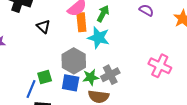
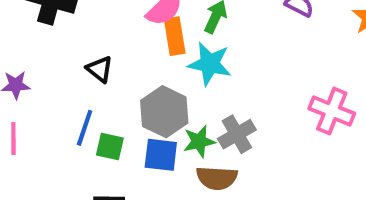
black triangle: (43, 26) -> (100, 69), moved
green square: (45, 77) -> (110, 146), turned 32
blue line: (31, 89) -> (85, 128), moved

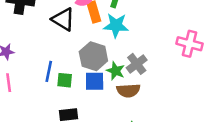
black triangle: (100, 69) -> (63, 19), moved, size x1.5
green star: (199, 141) -> (116, 71), turned -30

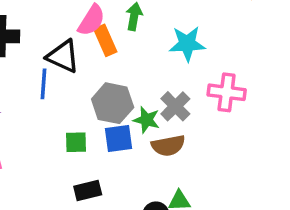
cyan star: (116, 25) -> (187, 44), moved
pink cross: (190, 44) -> (227, 92), moved
blue line: (49, 71) -> (43, 84), moved

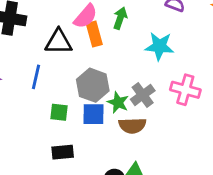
black triangle: (63, 56) -> (59, 42), turned -32
blue line: (43, 84) -> (36, 77), moved

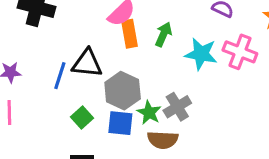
green arrow: (120, 18) -> (164, 34), moved
black triangle: (59, 42) -> (87, 63), moved
pink cross: (185, 90) -> (240, 52), moved
green square: (59, 112) -> (82, 117), turned 36

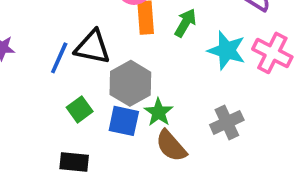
gray cross: (177, 107) -> (227, 122), moved
brown semicircle: (163, 140) -> (171, 146), turned 40

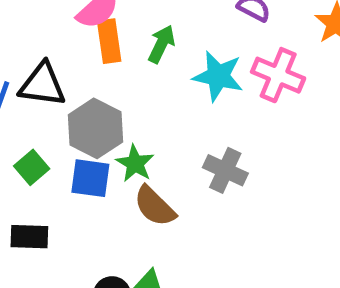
gray cross: (227, 122) -> (225, 170), turned -36

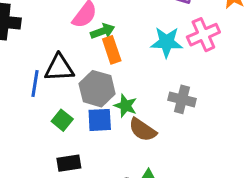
orange rectangle: (109, 41) -> (112, 50), moved
green arrow: (161, 44) -> (103, 31), moved, turned 55
pink cross: (278, 75) -> (203, 35), turned -36

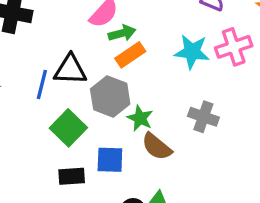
orange rectangle: (112, 50) -> (130, 55), turned 70
green square: (62, 120) -> (68, 128), size x1.5
blue square: (100, 120) -> (110, 160), moved

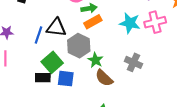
blue square: (110, 160) -> (66, 79), moved
black rectangle: (72, 176) -> (43, 78), moved

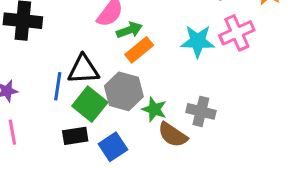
green square: (52, 62) -> (90, 104), moved
gray cross: (133, 62) -> (201, 111), moved
black rectangle: (43, 78) -> (75, 136), moved
blue square: (66, 79) -> (113, 147), turned -30

